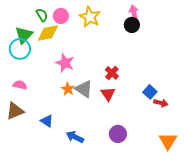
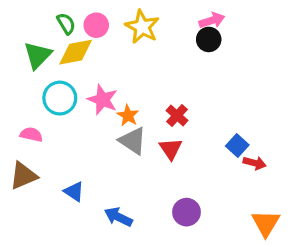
pink arrow: (134, 13) -> (212, 20), turned 84
cyan circle: (20, 49) -> (60, 98), moved
orange star: (68, 89) -> (128, 115), moved

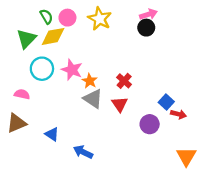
purple circle: (186, 212) -> (150, 124), moved

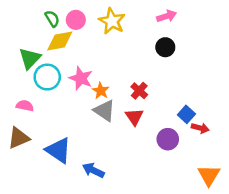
black circle: (146, 28) -> (165, 47), moved
green triangle: (26, 39) -> (30, 58), moved
blue triangle: (52, 134) -> (58, 150), size x1.6

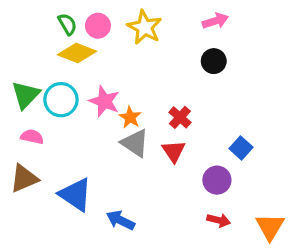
yellow diamond: (60, 41) -> (77, 53), turned 32
green triangle: (30, 58) -> (26, 95), moved
red arrow: (200, 128) -> (219, 220), moved

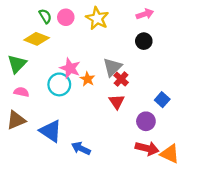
yellow diamond: (77, 53) -> (37, 39), moved
cyan circle: (61, 100) -> (59, 84), moved
gray triangle: (135, 143) -> (112, 67), moved, turned 42
red arrow: (219, 220) -> (147, 148), size x1.5
orange triangle: (270, 227) -> (170, 154), moved, turned -36

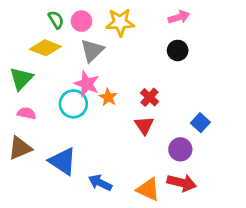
yellow star: (97, 18) -> (120, 22), turned -30
gray triangle: (112, 67) -> (92, 50), moved
orange triangle: (170, 154) -> (148, 189), moved

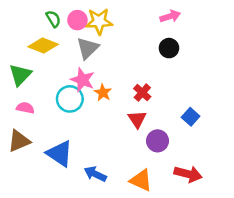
yellow star: (120, 22) -> (99, 21), moved
purple circle: (180, 149) -> (158, 141), moved
red arrow: (182, 183) -> (188, 174), moved

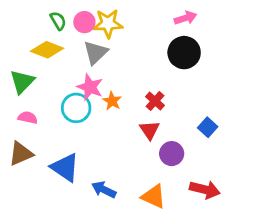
black circle: (169, 48) -> (184, 53), size x1.5

